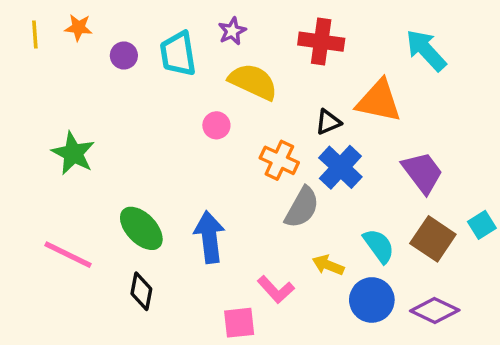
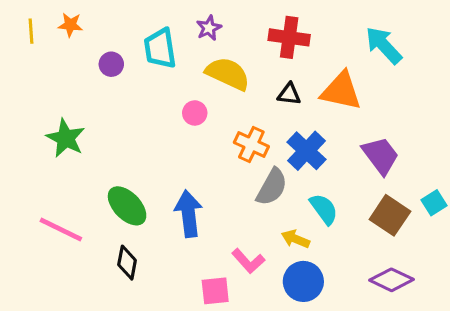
purple circle: (124, 56) -> (111, 64), moved
black triangle: (328, 122) -> (289, 94), moved, turned 30
cyan semicircle: (379, 246) -> (324, 209), moved
blue circle: (372, 300) -> (303, 281), moved

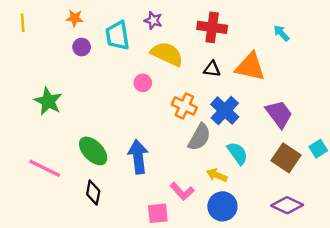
orange star: (70, 25) -> (75, 18), moved
purple star: (209, 28) -> (153, 20), turned -30
cyan arrow: (384, 45) -> (281, 33), size x0.6

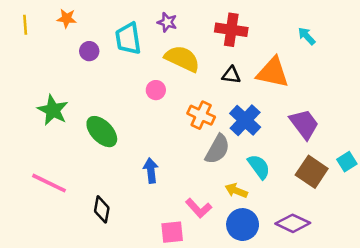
orange star: (75, 18) -> (67, 18), moved
green ellipse: (93, 151) -> (102, 132), moved
blue arrow: (138, 157) -> (151, 170), size x0.7
purple diamond: (287, 205) -> (293, 223), moved

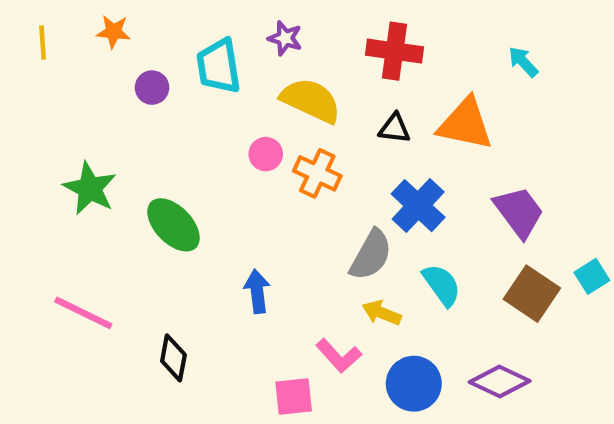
orange cross: (201, 115) -> (317, 173), moved
yellow arrow: (236, 191) -> (382, 313), moved

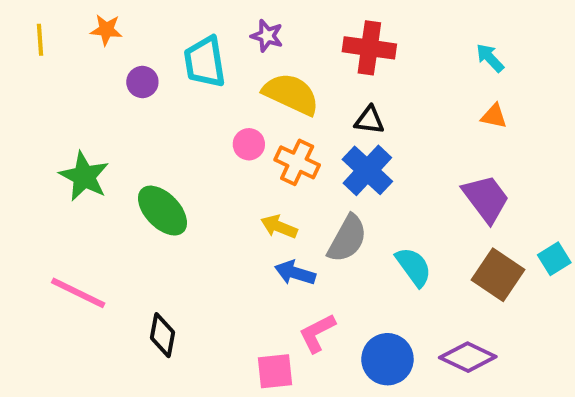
orange triangle: (465, 124) -> (494, 116), moved, size x0.5
blue cross: (418, 206) -> (367, 170), moved
blue arrow: (257, 291) -> (295, 273), moved, turned -66
yellow arrow: (382, 313) -> (279, 227), moved
pink L-shape: (339, 356) -> (317, 333), turned 105

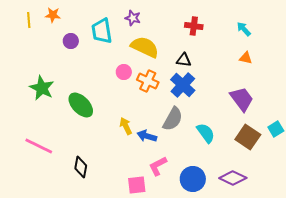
yellow line: (40, 40) -> (29, 20), moved
red cross: (369, 48) -> (194, 26), moved, size x0.7
yellow arrow: (279, 227) -> (126, 126), moved, turned 42

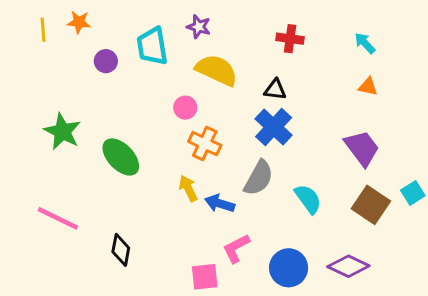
orange cross: (148, 81) -> (205, 144), moved

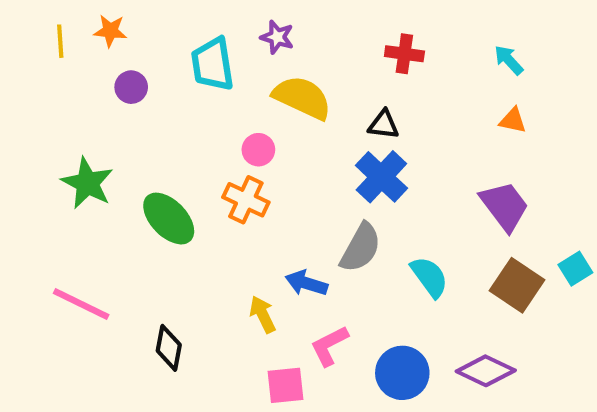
purple circle: (106, 61) -> (131, 87), moved
orange cross: (205, 144) -> (246, 200), moved
yellow arrow: (188, 188) -> (263, 314), moved

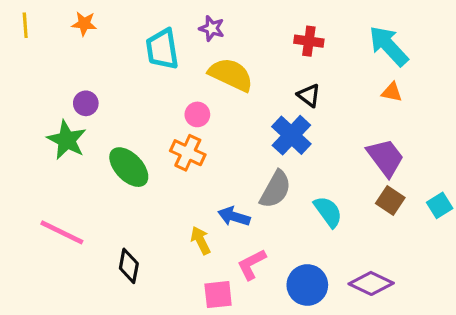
yellow line: (60, 41) -> (25, 25), moved
cyan arrow: (509, 60) -> (389, 46), size x1.8
purple circle: (131, 87) -> (86, 103), moved
black triangle: (384, 125) -> (309, 95), moved, turned 30
brown square: (517, 285) -> (390, 201), moved, size x0.7

